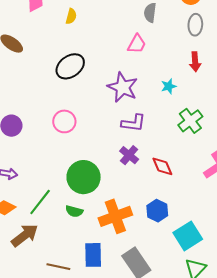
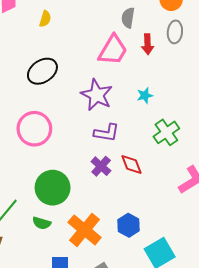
pink trapezoid: (137, 44) -> (113, 50), size x1.5
red arrow: (195, 62) -> (148, 44), moved
pink circle: (64, 121) -> (34, 129), size x1.4
red diamond: (162, 166) -> (131, 164), moved
orange cross: (115, 216) -> (85, 230), turned -32

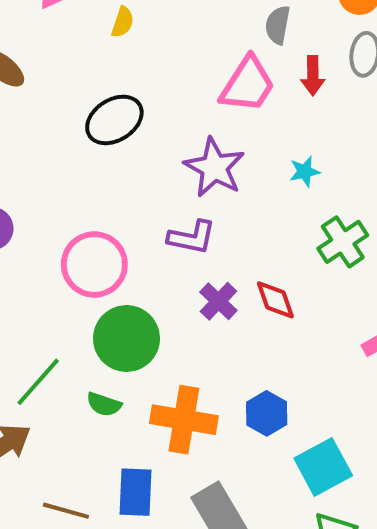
pink circle: (34, 129) -> (94, 264), moved
purple L-shape: (107, 133) -> (192, 237), moved
orange cross: (85, 230) -> (184, 420), turned -32

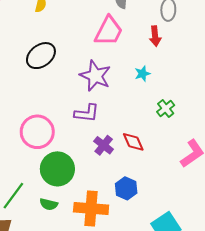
red arrow: (313, 76) -> (155, 36), moved
green cross: (343, 242) -> (166, 109), size x0.7
blue hexagon: (267, 413) -> (126, 188), moved

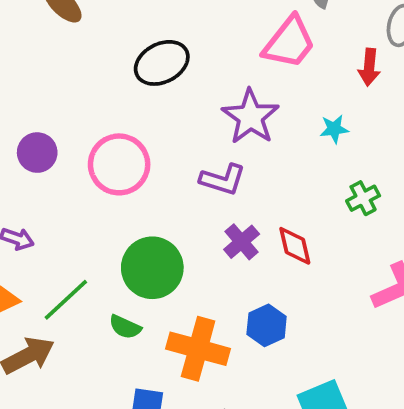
pink circle: (37, 132) -> (119, 164), moved

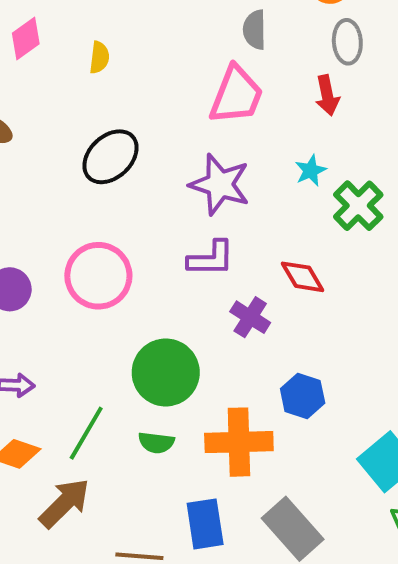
green cross: (363, 198) -> (358, 206), moved, size x1.4
red diamond: (295, 246) -> (303, 277), moved

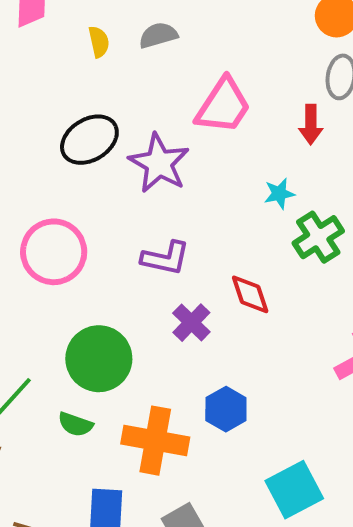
gray semicircle: (255, 30) -> (158, 35), moved, turned 63
yellow semicircle: (99, 58) -> (99, 42), turned -32
purple star: (220, 184) -> (159, 163), moved

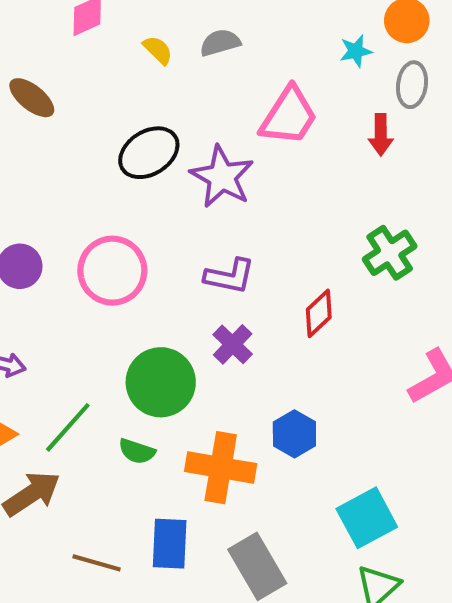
yellow semicircle: (99, 42) -> (158, 50), turned -32
cyan star: (279, 194) -> (356, 51), moved
red diamond: (250, 294) -> (319, 313), turned 66
purple cross: (191, 323) -> (233, 344), moved

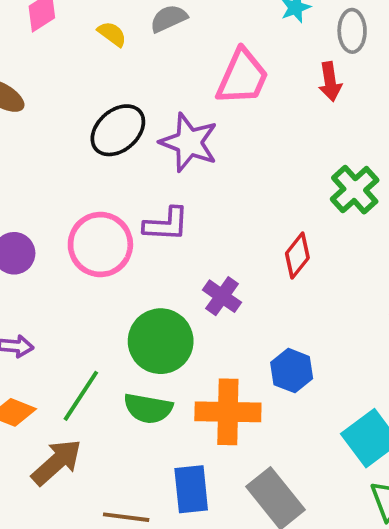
purple L-shape: (230, 276) -> (166, 224), moved
green semicircle: (137, 451) -> (148, 408), size x1.4

